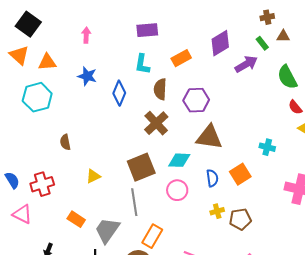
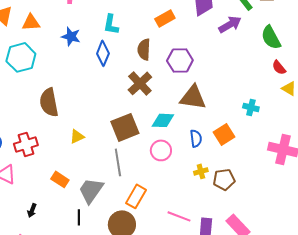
cyan L-shape: (142, 64) -> (111, 24), moved
brown semicircle: (65, 142) -> (49, 102), size x1.8

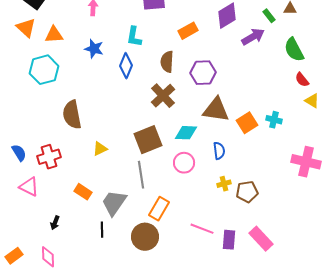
orange square: (224, 134) -> (247, 123), moved

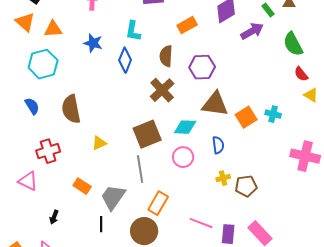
blue semicircle: (19, 153) -> (32, 106), moved

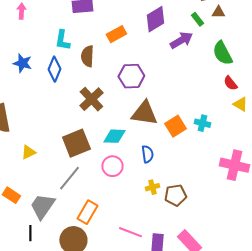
blue star: (93, 43) -> (22, 63), moved
brown semicircle: (166, 56) -> (87, 56), moved
gray line: (140, 169) -> (69, 178), turned 48

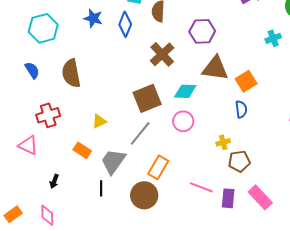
cyan cross: (202, 123) -> (273, 38), moved, turned -35
yellow triangle: (28, 152) -> (99, 121), moved
blue semicircle: (147, 154) -> (241, 109), moved
brown pentagon: (175, 195) -> (239, 161), moved

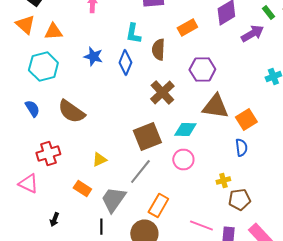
brown semicircle: (71, 73) -> (71, 112), turned -44

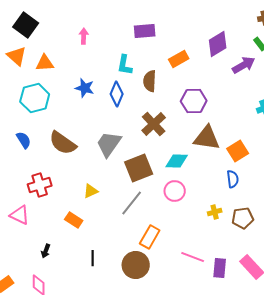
gray trapezoid: (113, 200) -> (109, 144), moved
brown pentagon: (239, 200) -> (243, 218), moved

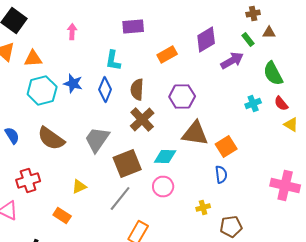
brown semicircle: (150, 81) -> (137, 90), moved
cyan hexagon: (35, 98) -> (42, 90), moved
brown pentagon: (243, 218) -> (231, 226), moved

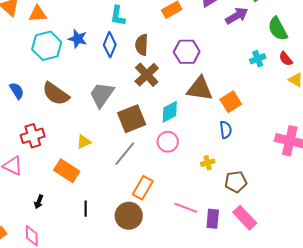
cyan diamond: (165, 156) -> (170, 112), turned -30
orange rectangle: (62, 216) -> (67, 171), size x1.4

